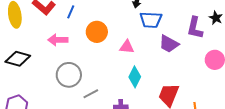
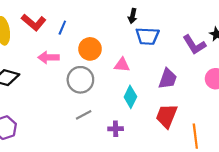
purple L-shape: (195, 28) -> (194, 45), turned -45
purple trapezoid: (169, 44) -> (168, 79), moved, turned -100
gray circle: (69, 75) -> (80, 80), moved

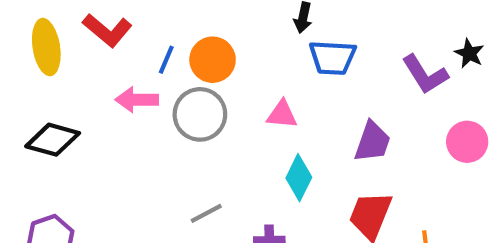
blue line: (62, 28) -> (166, 60), moved
orange circle: (90, 49) -> (213, 60), moved
gray circle: (80, 80) -> (200, 114), moved

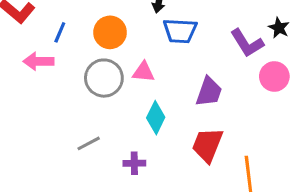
orange circle: (213, 60) -> (110, 32), moved
gray circle: (200, 114) -> (104, 78), moved
pink circle: (467, 142) -> (274, 76), moved

